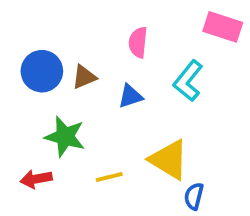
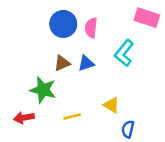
blue circle: (42, 71) -> (63, 24), moved
brown triangle: (84, 77) -> (62, 63), moved
yellow triangle: (169, 160) -> (111, 105), size x0.6

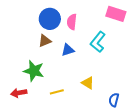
brown triangle: (62, 63) -> (45, 41), moved
blue semicircle: (128, 129) -> (114, 100), moved

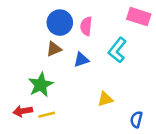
green star: (34, 71) -> (41, 85), turned 30
yellow triangle: (88, 83) -> (105, 99), turned -48
yellow line: (57, 92) -> (47, 115), moved

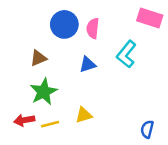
brown triangle: (54, 49) -> (38, 58), moved
yellow triangle: (105, 99) -> (84, 115), moved

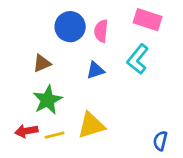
pink rectangle: (150, 18) -> (148, 20), moved
yellow triangle: (84, 115) -> (91, 125), size x1.5

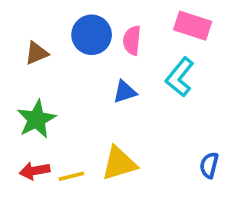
brown triangle: (42, 63) -> (36, 53), moved
green star: (48, 100) -> (36, 119), moved
blue semicircle: (160, 141) -> (209, 165), moved

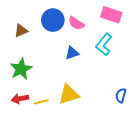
pink semicircle: (132, 40) -> (76, 23), turned -63

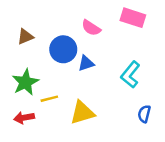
blue circle: (53, 20) -> (63, 49), moved
cyan L-shape: (104, 44) -> (130, 75), moved
yellow line: (41, 102) -> (49, 99), moved

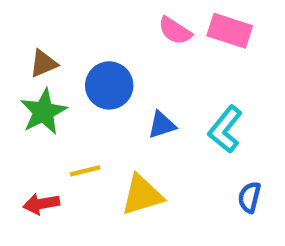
pink semicircle: (91, 28) -> (175, 31), moved
blue triangle: (86, 63) -> (162, 125), moved
green star: (25, 82) -> (43, 112), moved

